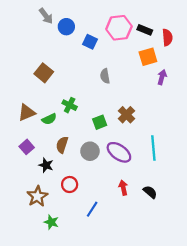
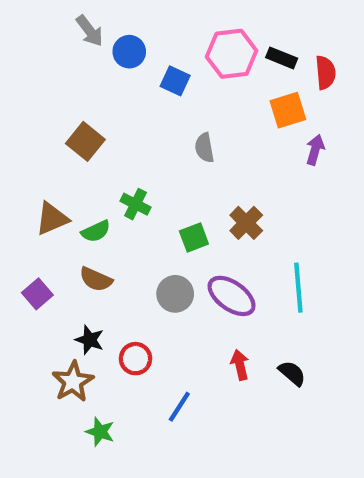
brown semicircle: (62, 145) -> (96, 279), moved, turned -84
purple square: (27, 147) -> (37, 294), moved
black star: (46, 165) -> (90, 340), moved

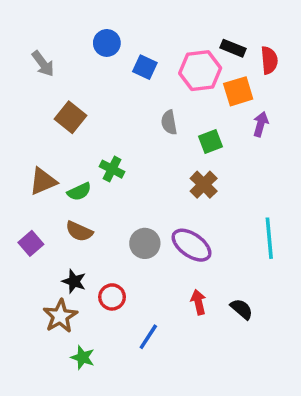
gray arrow: (90, 31) -> (43, 64), moved
pink hexagon: (232, 54) -> (200, 71), moved
green square: (194, 237) -> (211, 141), moved
cyan line: (298, 288) -> (269, 238), moved

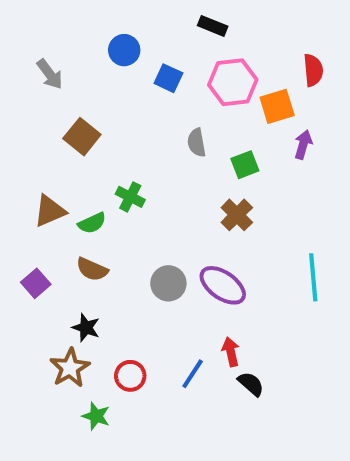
black rectangle: (233, 48) -> (213, 26), moved
red circle: (112, 297) -> (130, 376), moved
black semicircle: (242, 309) -> (251, 384), moved
blue line: (148, 337) -> (193, 374), moved

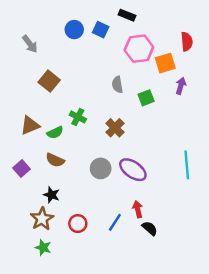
blue square: (168, 78) -> (101, 30), moved
brown cross: (237, 215) -> (115, 128), moved
green star: (96, 416) -> (43, 248), moved

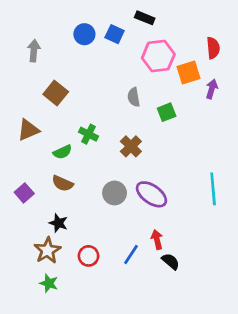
gray arrow: (30, 44) -> (34, 51), turned -138
purple arrow: (181, 86) -> (212, 89), moved
brown triangle: (30, 125) -> (28, 130), moved

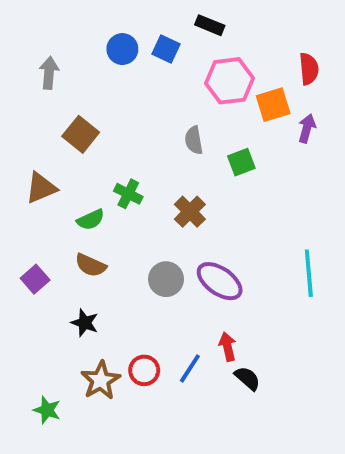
brown star: (47, 250) -> (101, 380), moved
red circle: (89, 256) -> (144, 370), moved
green star: (49, 283) -> (47, 410), moved

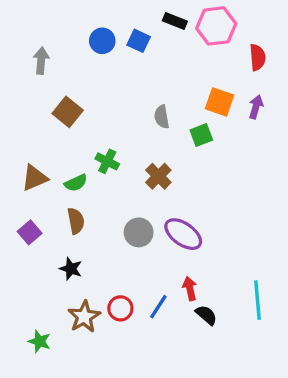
pink hexagon: (229, 81) -> (216, 26), moved
orange square: (273, 105) -> (220, 102), moved, turned 36
brown triangle: (41, 188) -> (35, 178), moved
brown semicircle: (91, 265) -> (76, 221), turned -125
cyan line: (309, 273) -> (258, 300), moved

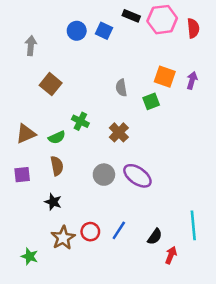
red semicircle: (258, 57) -> (193, 28), moved
purple square: (30, 232) -> (22, 175), turned 35
red arrow: (190, 289) -> (171, 255), moved, turned 35
black semicircle: (206, 315) -> (155, 237), turned 84

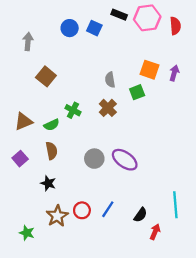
brown cross: (119, 132) -> (108, 108), moved
purple square: (22, 175) -> (20, 159), turned -35

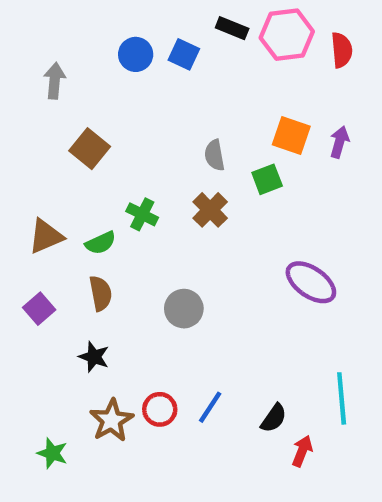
purple ellipse: (125, 160) -> (311, 282), moved

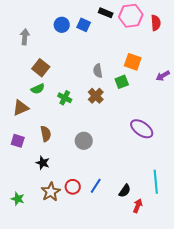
purple arrow: (339, 142) -> (163, 76), moved, turned -136
green semicircle: (101, 243) -> (38, 89), moved
purple square: (39, 309) -> (18, 141), turned -32
green star: (52, 453) -> (18, 199), moved

